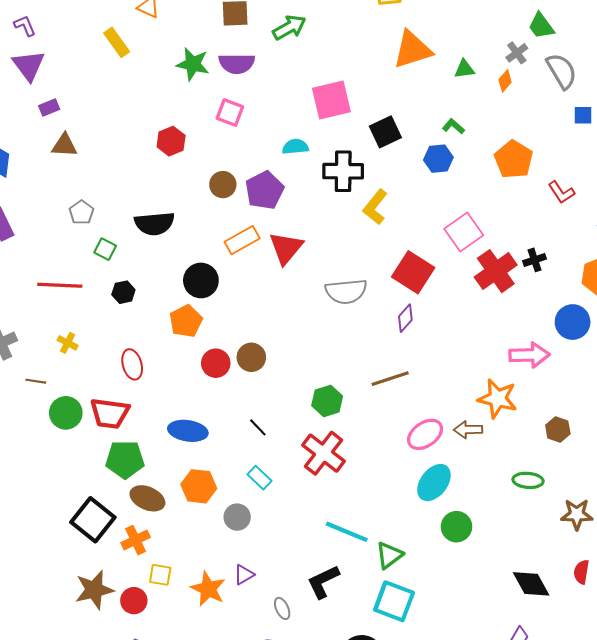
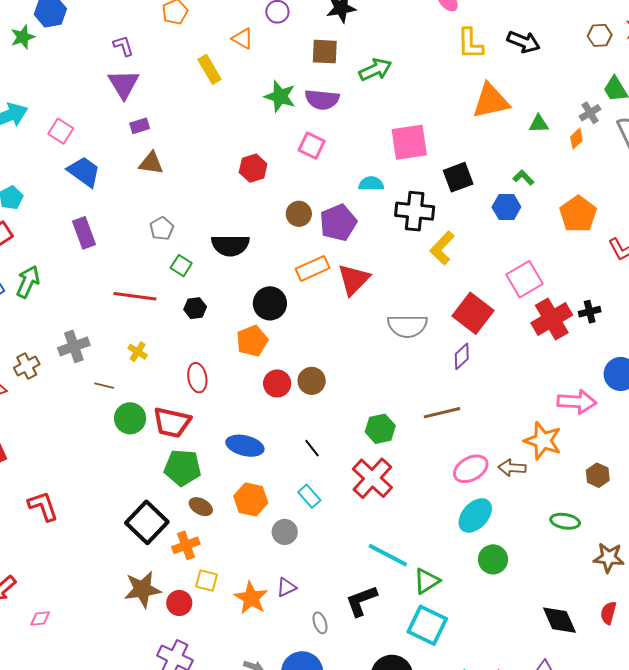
brown ellipse: (147, 498) -> (201, 507), size x0.7

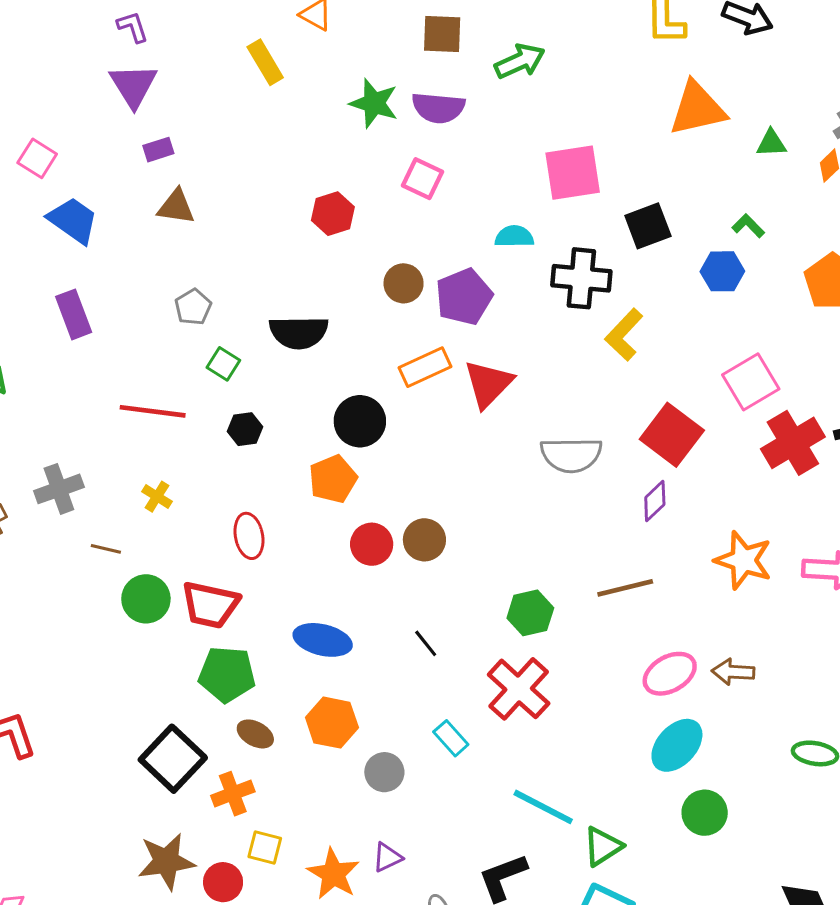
orange star: (543, 441) -> (743, 560), moved
cyan rectangle: (309, 496) -> (451, 738), moved

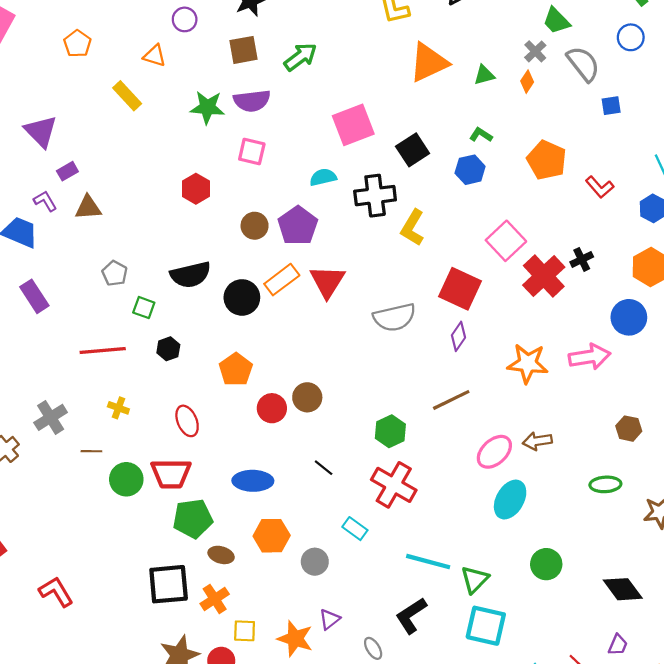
purple L-shape: (133, 27) -> (45, 201), moved
black circle: (360, 421) -> (242, 297), moved
black square: (173, 759) -> (169, 584), turned -36
green circle: (705, 813) -> (546, 564), moved

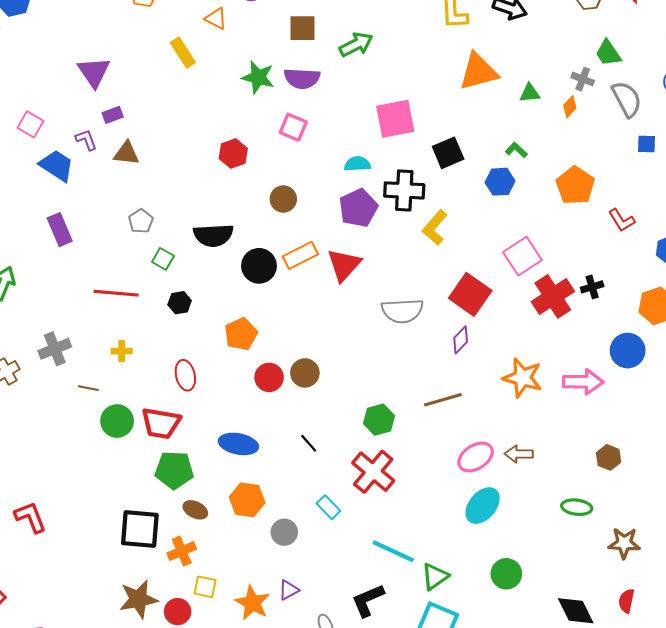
gray cross: (535, 51) -> (583, 79), turned -35
purple pentagon: (298, 226) -> (358, 208), moved
yellow cross: (118, 408) -> (122, 351), turned -30

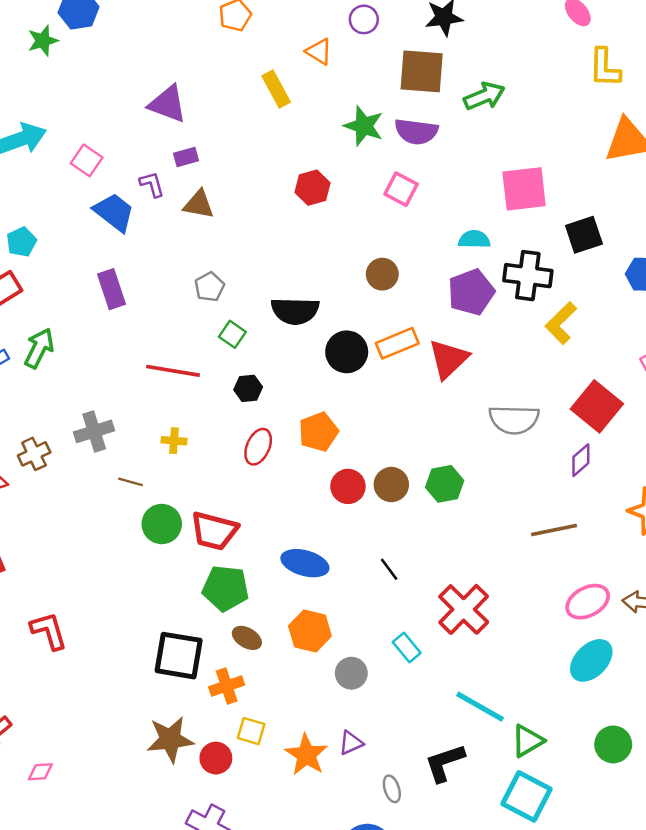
brown square: (302, 28) -> (422, 71), size x1.4
purple triangle: (94, 72) -> (168, 104), turned -40
red hexagon: (233, 154) -> (313, 188), moved
red ellipse: (185, 375) -> (258, 447), moved, turned 32
green hexagon: (379, 420) -> (445, 484), moved

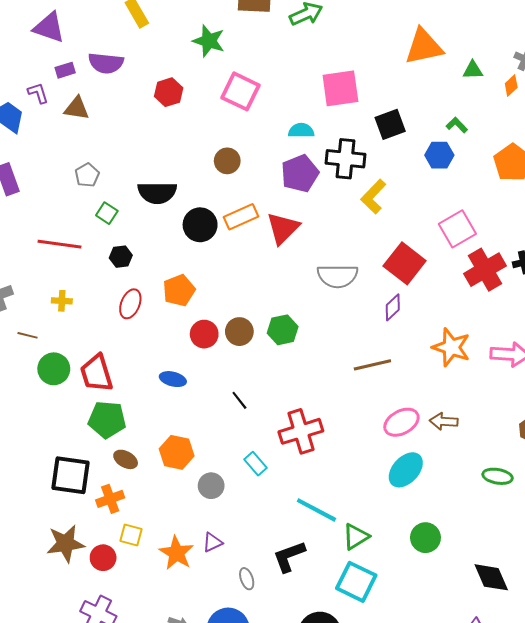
purple semicircle: (416, 132) -> (106, 63), moved
pink square: (401, 189) -> (241, 91), size x1.4
red trapezoid: (214, 531) -> (96, 373), turned 60
blue ellipse: (305, 563) -> (173, 379), moved, size x0.7
red cross: (464, 609) -> (301, 431), turned 30

